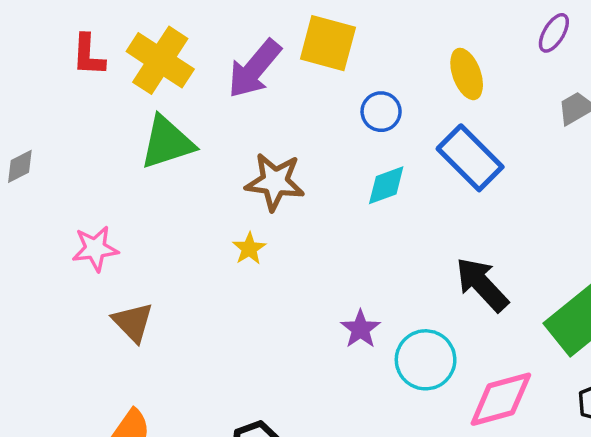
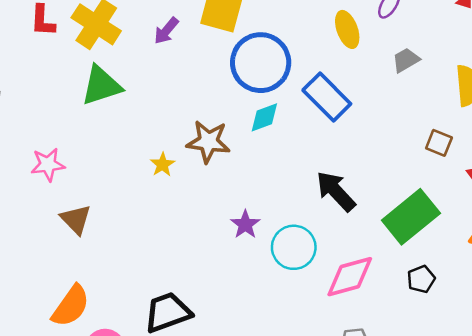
purple arrow: (254, 69) -> (166, 31), size x0.6
yellow ellipse: (467, 74) -> (347, 29), moved
blue circle: (381, 112) -> (261, 63), size x2.0
brown star: (275, 182) -> (208, 142), moved

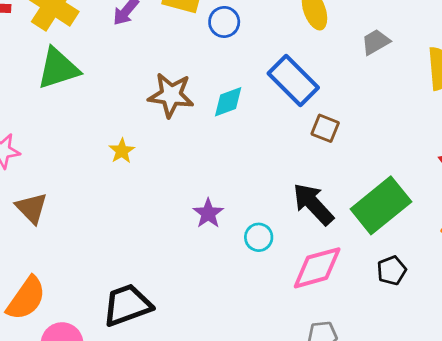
blue circle: (261, 63) -> (224, 22), moved, size x0.5
brown star: (208, 142) -> (171, 95), moved
brown square: (439, 143) -> (325, 128), moved
black arrow: (336, 191) -> (313, 204), moved
cyan circle: (294, 247) -> (259, 237), size x0.6

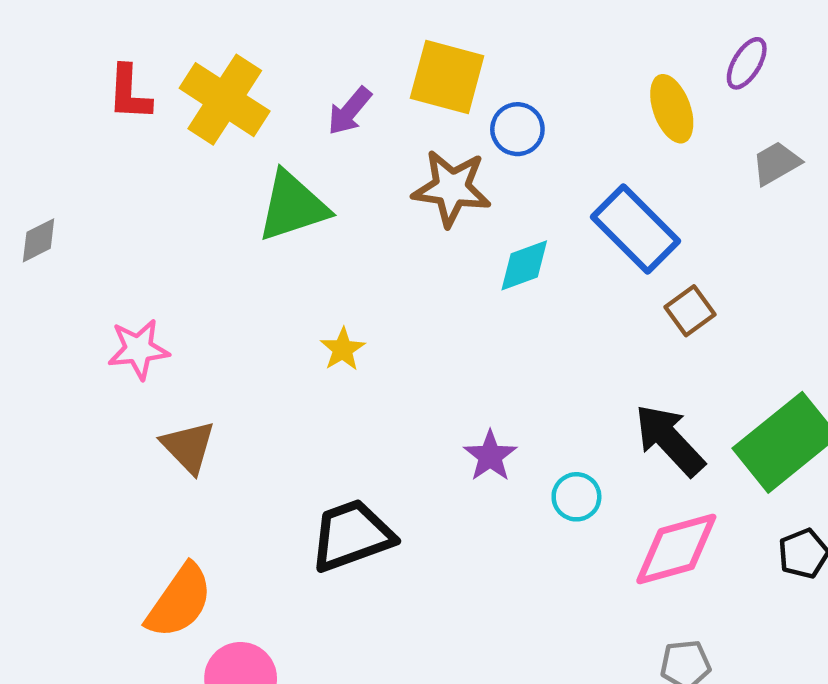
green triangle: (58, 68) -> (293, 206), moved
brown star: (171, 95) -> (452, 188), moved
brown square: (325, 128) -> (690, 311), turned 32
black trapezoid: (127, 305) -> (352, 535), moved

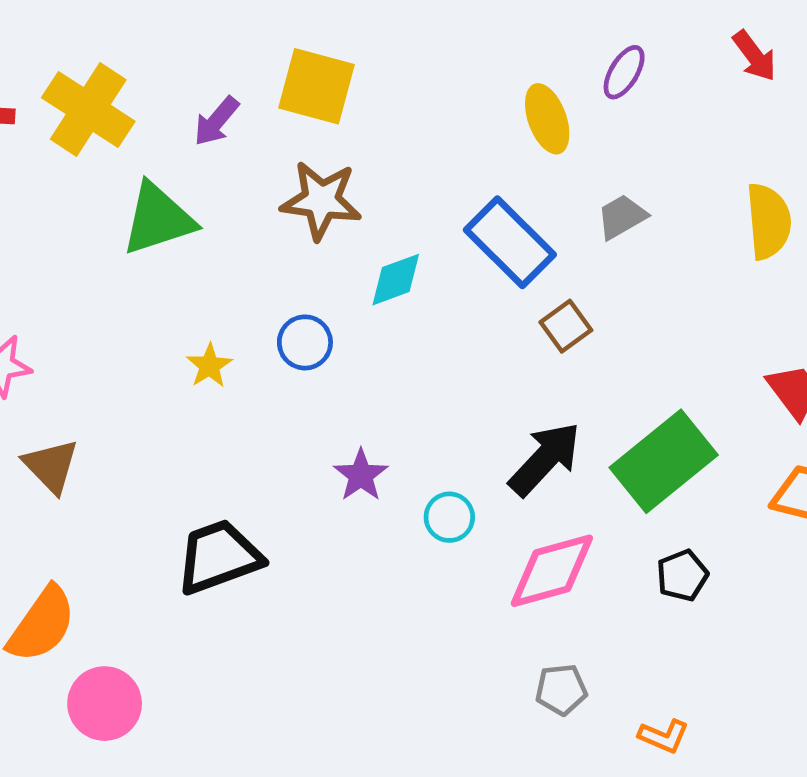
blue circle: (517, 129) -> (305, 342), moved
gray trapezoid: (776, 163) -> (622, 217), moved
black arrow: (670, 440) -> (545, 459), turned 86

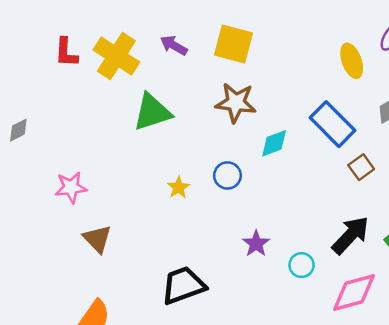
purple arrow: (216, 121) -> (174, 45), moved, turned 80

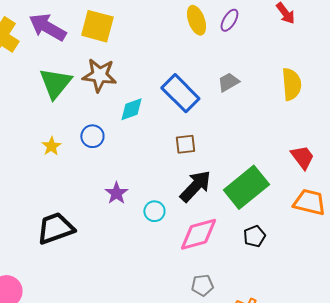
purple arrow: (174, 45) -> (47, 27), size x1.6
yellow ellipse: (352, 61) -> (196, 20), moved
green triangle: (152, 112) -> (55, 83), moved, turned -33
brown square: (361, 167) -> (185, 144), moved, turned 30

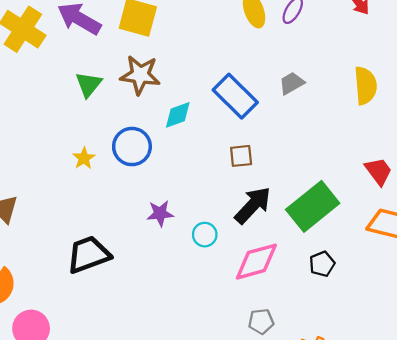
green triangle: (55, 83) -> (89, 84), size x0.7
blue circle: (92, 136) -> (132, 147), size x1.4
purple star: (116, 193) -> (160, 213), turned 30

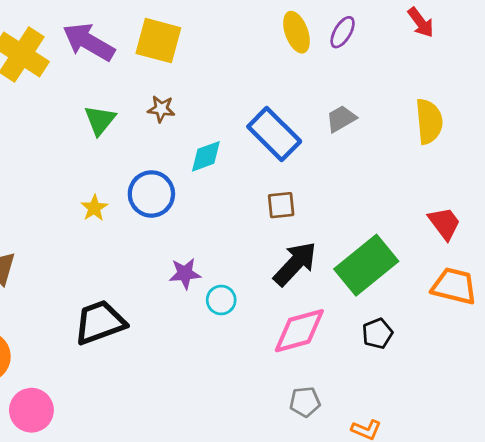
brown star: (140, 75) -> (161, 109), size x0.6
cyan circle: (205, 235) -> (221, 300), moved

